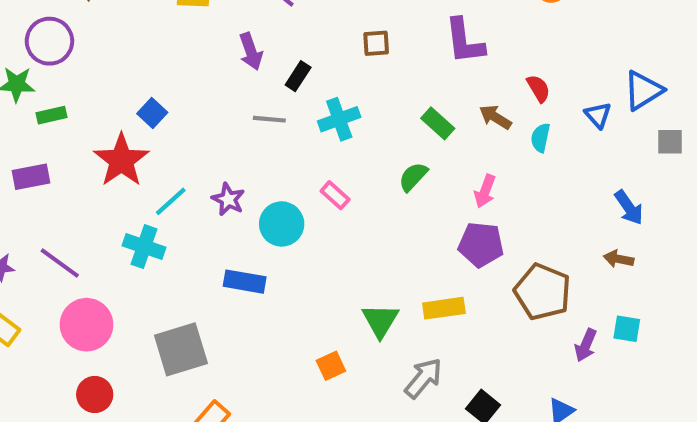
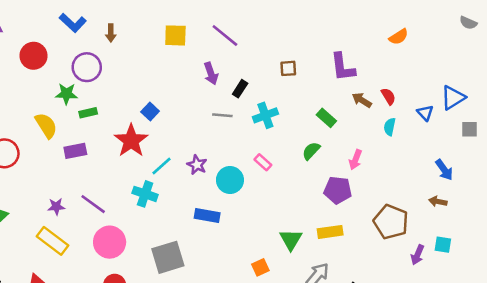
brown arrow: (495, 117) -> (362, 100), moved
purple pentagon: (481, 245) -> (338, 190), moved

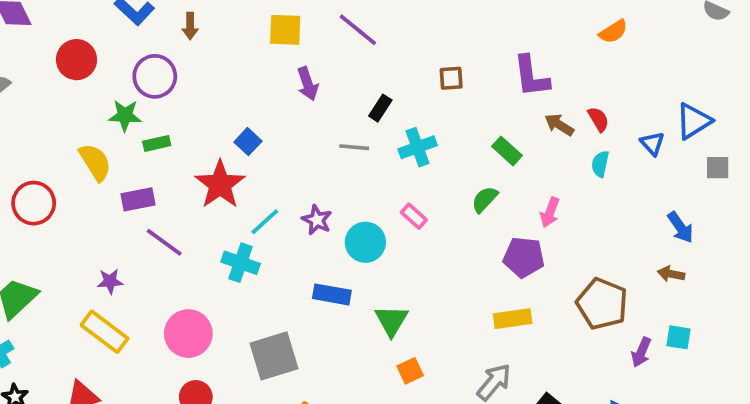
purple arrow: (211, 74) -> (308, 84), moved
purple line: (93, 204) -> (164, 242), moved
green triangle: (291, 240) -> (391, 321), moved

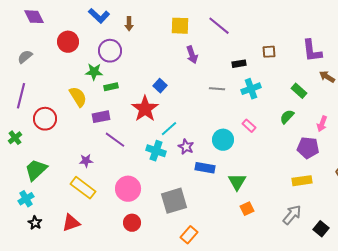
black rectangle: (380, 108) -> (239, 64), moved, turned 48
purple star: (317, 220) -> (186, 147), moved

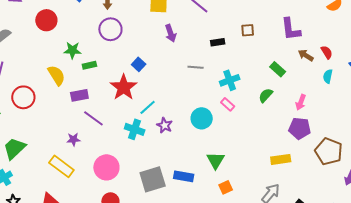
purple circle: (110, 51) -> (110, 29), moved
cyan cross: (251, 89) -> (230, 80), moved
purple pentagon: (308, 148) -> (300, 128), moved
purple star: (86, 161) -> (73, 139), moved
blue rectangle: (205, 168) -> (184, 176), moved

